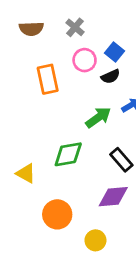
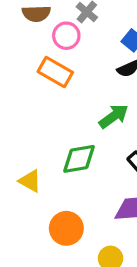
pink circle: (85, 60) -> (66, 36), moved
orange rectangle: (48, 79) -> (55, 72), turned -48

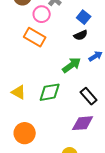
yellow triangle: (30, 181) -> (19, 92), moved
orange circle: (66, 228) -> (25, 133), moved

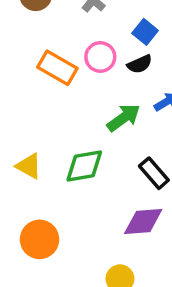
pink circle: (42, 14) -> (100, 57), moved

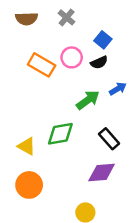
yellow triangle: (29, 166) -> (27, 146), moved

